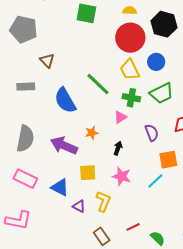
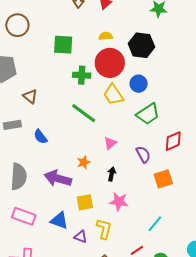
green cross: (131, 98) -> (82, 75), moved
blue semicircle: (65, 100) -> (40, 137), moved, size x0.6
cyan line: (155, 181) -> (155, 224), moved

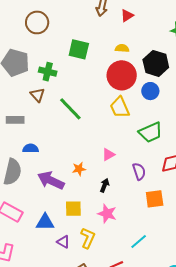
green cross: (82, 75) -> (48, 72), moved
blue circle: (139, 84) -> (150, 91), moved
green line: (84, 113) -> (70, 109), moved
blue semicircle: (40, 137) -> (31, 148), moved, turned 119
blue triangle: (59, 220) -> (45, 222), turned -30

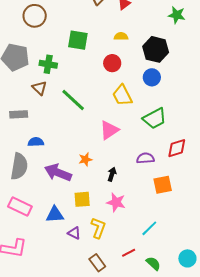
red circle: (122, 75) -> (112, 63), moved, size x0.6
pink triangle: (108, 155) -> (109, 130), moved, size x1.5
purple semicircle: (139, 171) -> (145, 158), turned -72

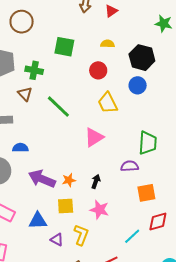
green trapezoid: (155, 118) -> (148, 143), moved, turned -60
red diamond: (177, 148) -> (158, 222), moved
orange star: (85, 159) -> (69, 180), moved

